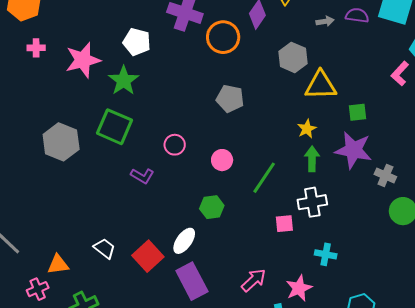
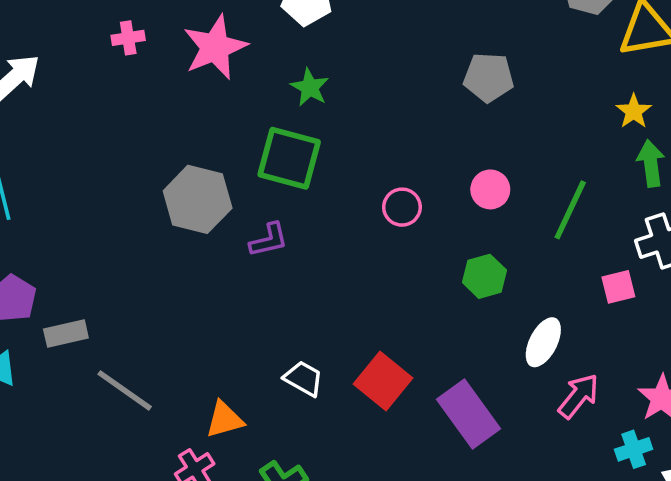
green star: (124, 81) -> (310, 87), moved, size x0.7
pink circle: (175, 145) -> (402, 207), moved
purple L-shape: (142, 176) -> (269, 240), moved, turned -35
white ellipse: (184, 241) -> (543, 342), moved

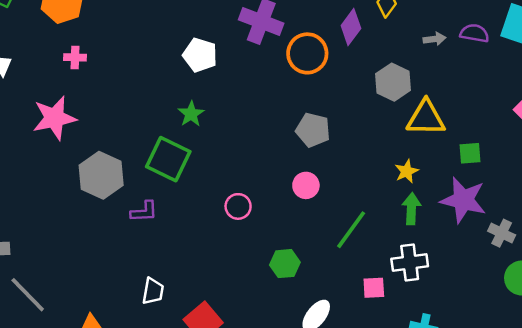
pink star: (215, 47) -> (54, 118), moved
pink circle: (490, 189) -> (306, 185), moved
white trapezoid: (303, 379) -> (153, 291), moved, turned 60

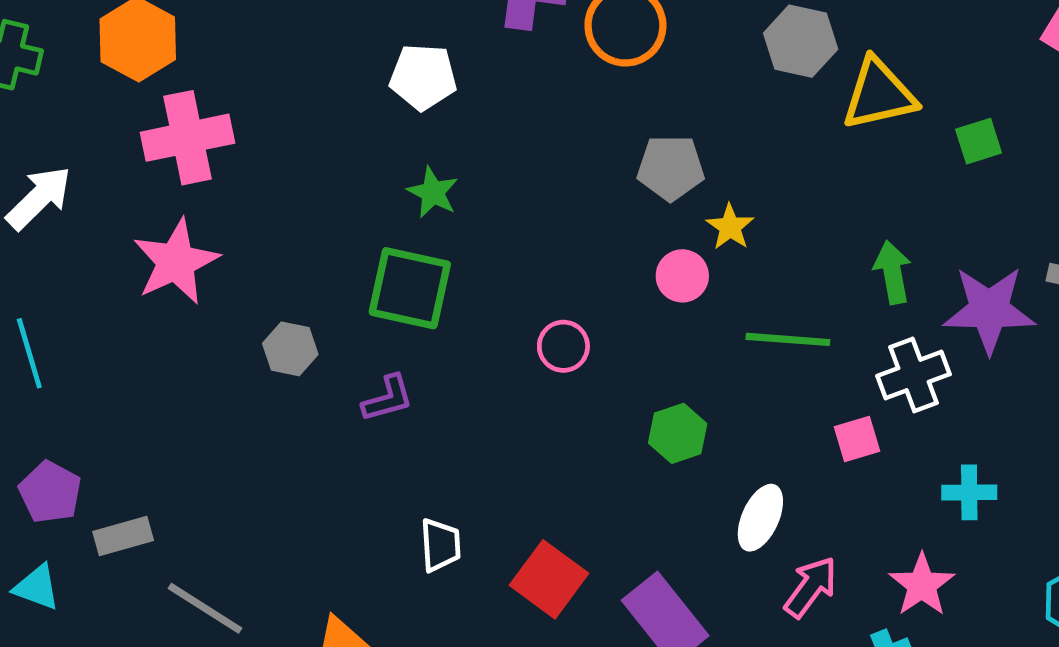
pink cross: (75, 57) -> (187, 138), size x2.0
yellow star: (407, 171) -> (730, 227), moved
gray hexagon: (101, 175) -> (290, 349), size x0.6
purple star: (463, 200) -> (989, 310), moved
green line: (351, 230) -> (788, 339), turned 72

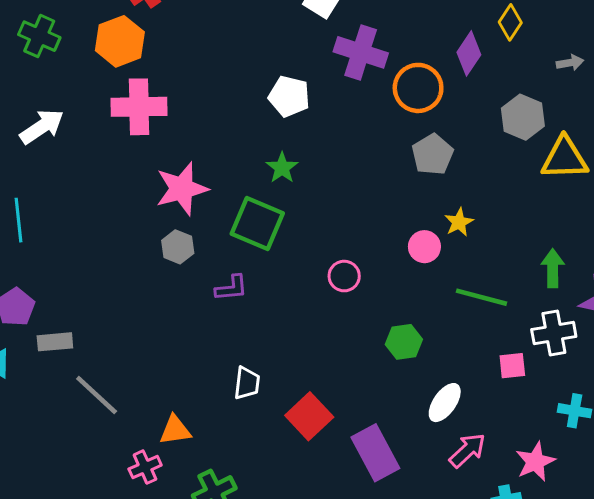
gray pentagon: (671, 168) -> (433, 154), moved, turned 30
pink star: (176, 262) -> (182, 189), moved

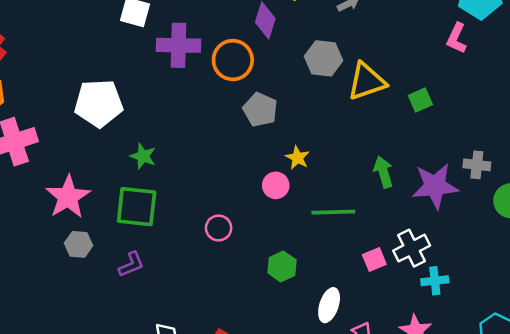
white pentagon: (289, 96) -> (99, 103), moved, size x1.4
white cross: (554, 333) -> (412, 248), moved

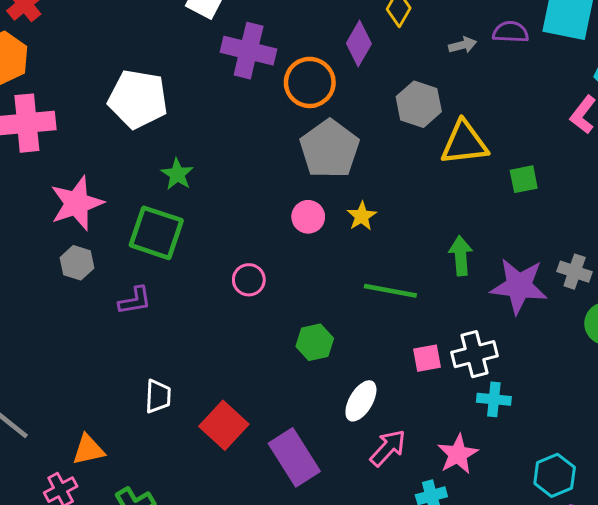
gray pentagon: (260, 110) -> (330, 149), size x1.4
pink circle: (276, 185) -> (308, 217), moved

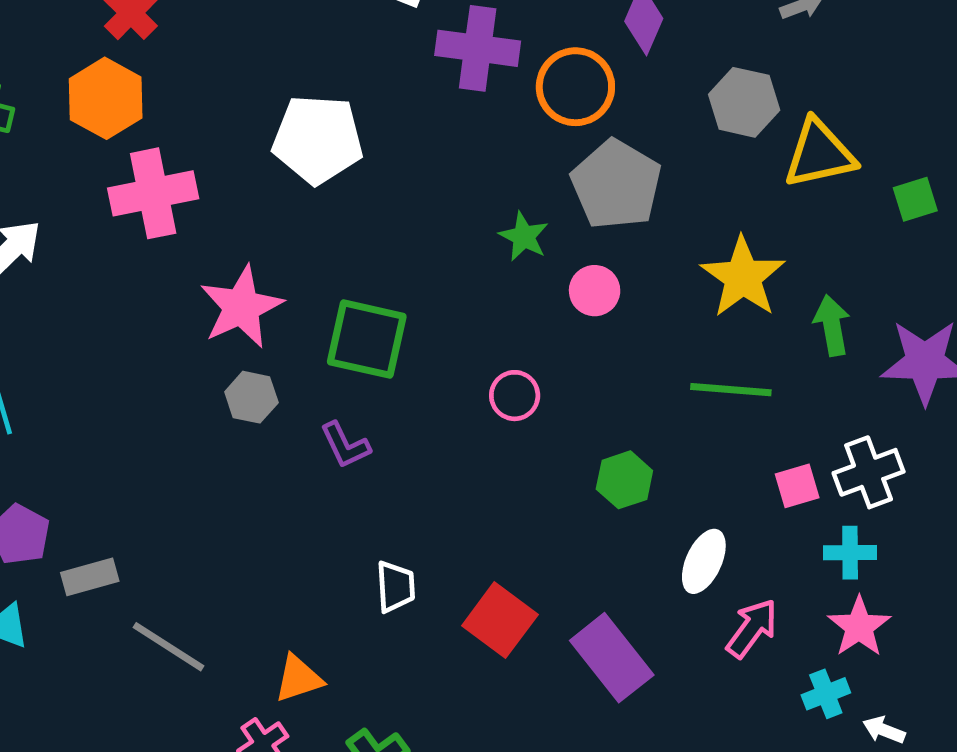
green star: (177, 174) -> (524, 237), moved
yellow star: (362, 216) -> (743, 277), moved, size x1.8
purple L-shape: (135, 301) -> (345, 445), turned 80
cyan cross: (494, 399) -> (850, 553), moved

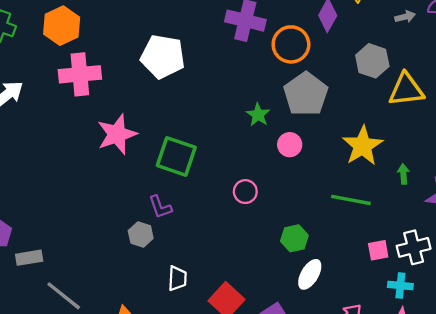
green arrow: (832, 325) -> (403, 174), size x0.7
gray hexagon: (251, 397) -> (141, 234), moved
white ellipse: (704, 561) -> (310, 274), moved

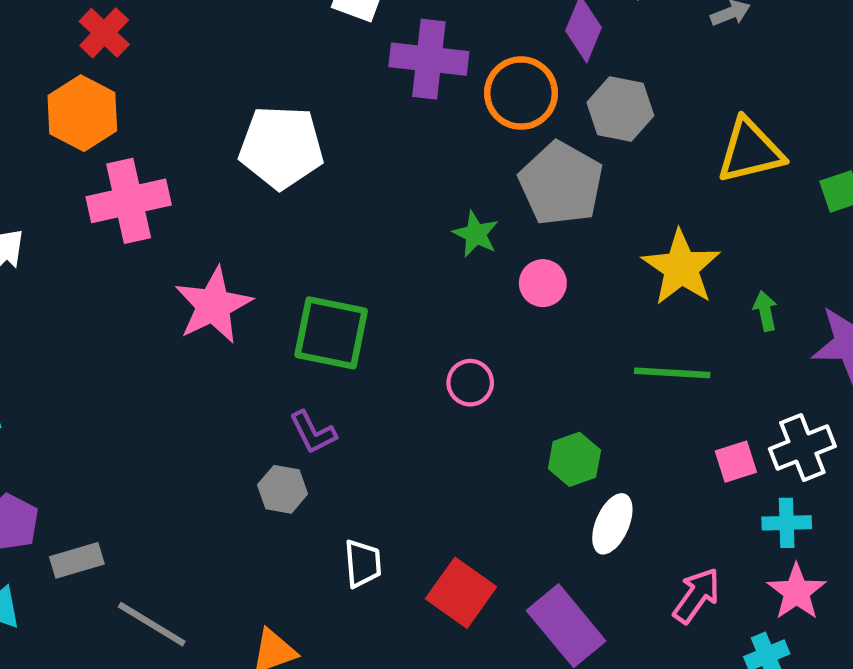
gray hexagon: (372, 61) -> (620, 109), moved

